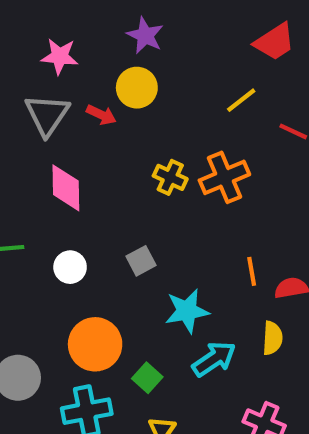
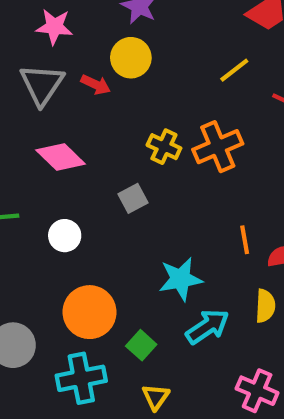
pink diamond: (66, 188) -> (61, 157), turned -45
gray square: (141, 261) -> (133, 198), moved

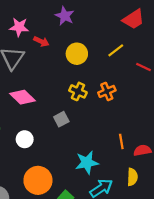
yellow circle: (131, 58) -> (77, 54), moved
red arrow: (96, 85) -> (41, 41), moved
orange cross: (218, 147) -> (107, 91), size x0.7

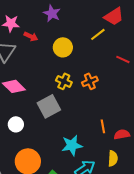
yellow line: (116, 50) -> (98, 34), moved
gray square: (61, 119) -> (49, 106), size x1.6

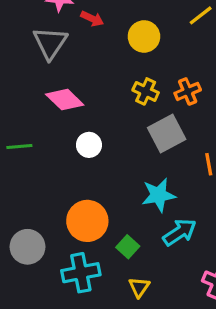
gray square: (49, 106) -> (167, 134), moved
white circle: (16, 124) -> (89, 145), moved

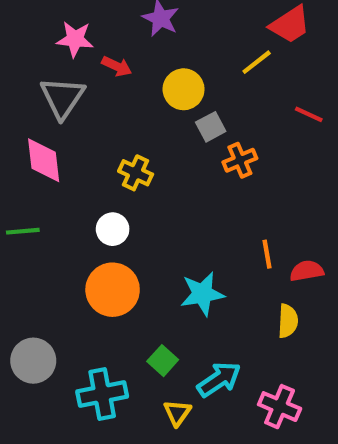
yellow cross: (146, 91) -> (136, 173), moved
pink diamond: (65, 100) -> (44, 160), moved, turned 39
gray square: (167, 134) -> (211, 127), moved, size x0.6
orange circle: (87, 221) -> (113, 290), moved
cyan arrow: (180, 232) -> (219, 379), moved

